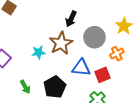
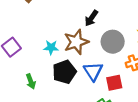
blue triangle: (81, 68) -> (93, 71), turned 42
black pentagon: (55, 87) -> (64, 72), moved

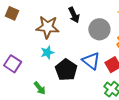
black arrow: (91, 18) -> (74, 15), turned -42
brown star: (76, 42) -> (48, 27), moved, turned -30

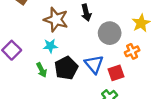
green arrow: (40, 88) -> (42, 70), moved

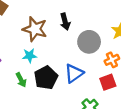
blue triangle: (94, 64) -> (74, 73), turned 36
red square: (116, 73) -> (108, 82), moved

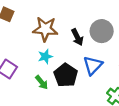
black arrow: (65, 22) -> (77, 37), moved

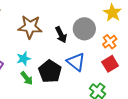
cyan star: (45, 56) -> (24, 59), moved
blue triangle: (93, 65) -> (76, 62), turned -36

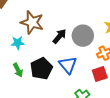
black arrow: (61, 35) -> (60, 36), turned -126
cyan star: (24, 59) -> (18, 43), moved

